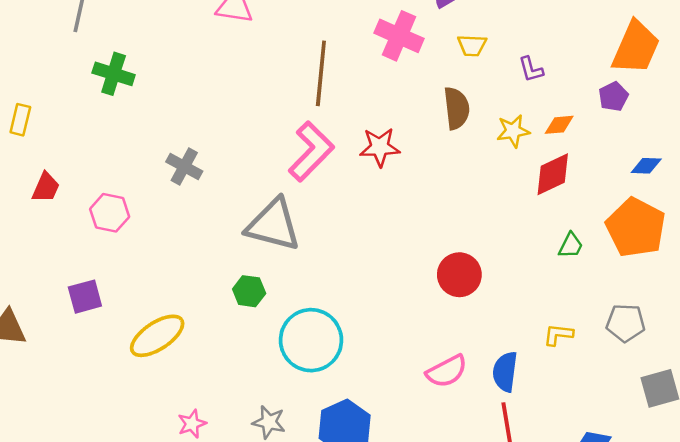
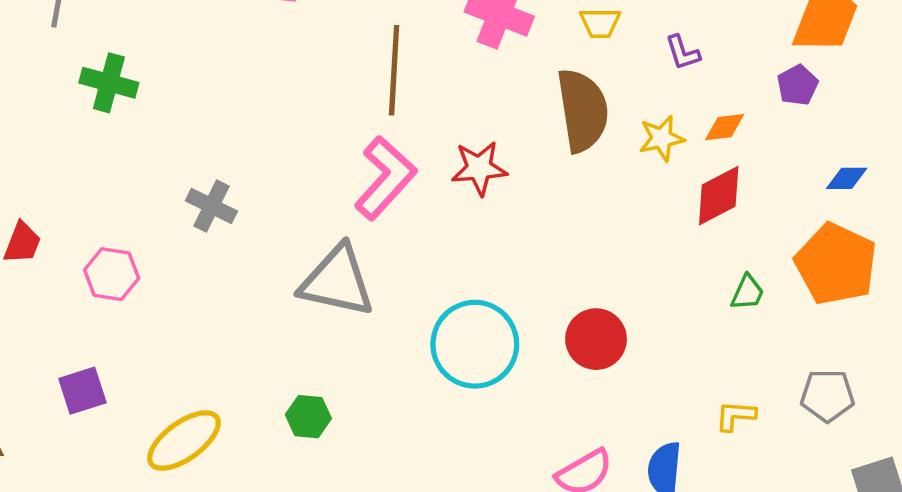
brown semicircle: (457, 108) -> (583, 110), size x1.4
green hexagon: (249, 291) -> (308, 417), moved
cyan circle: (311, 340) -> (475, 344), moved

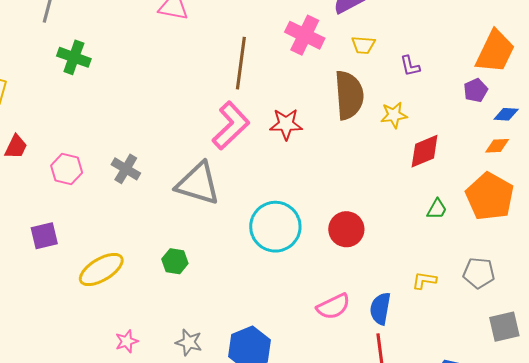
orange diamond: (725, 127) -> (497, 146), moved
blue diamond: (847, 178) -> (506, 114), moved
gray cross: (211, 206) -> (126, 169), moved

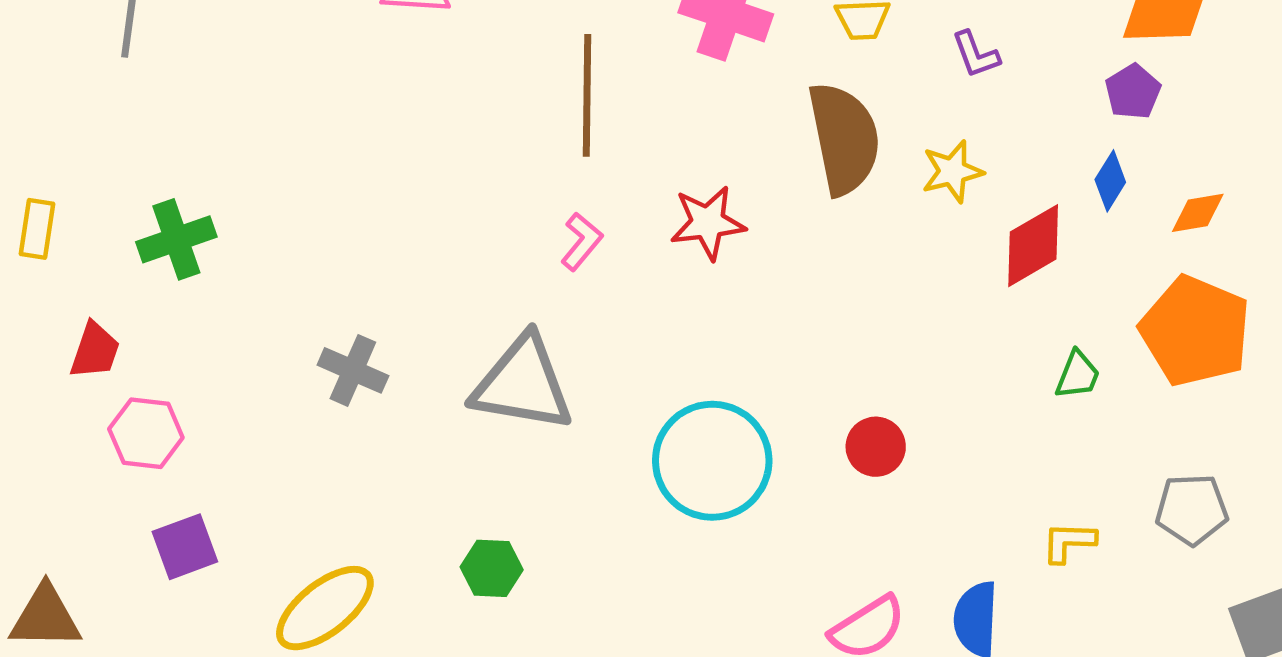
green cross: (74, 57) -> (176, 239), moved, turned -32
blue diamond: (506, 114) -> (1110, 181), moved, turned -55
pink L-shape: (231, 126) -> (582, 241), size x0.5
pink hexagon: (67, 169) -> (146, 433), moved
red circle: (346, 229) -> (876, 447), size x0.7

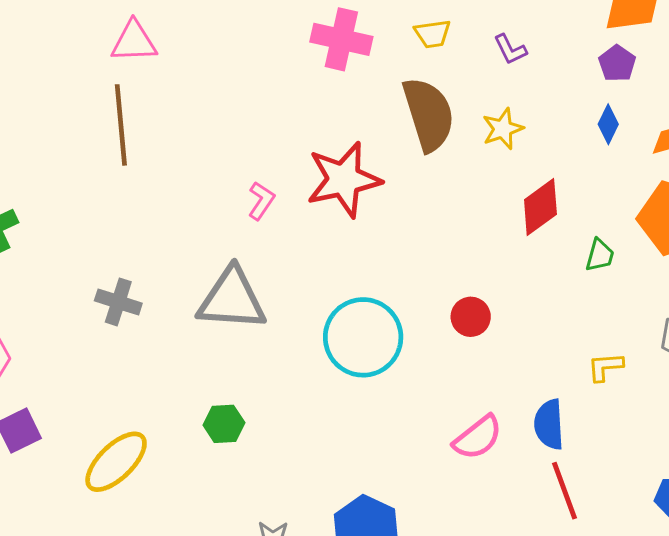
brown line: (587, 95) -> (121, 125), moved
red star: (708, 223) -> (344, 180), size x1.5
red diamond: (1033, 246) -> (540, 207), moved

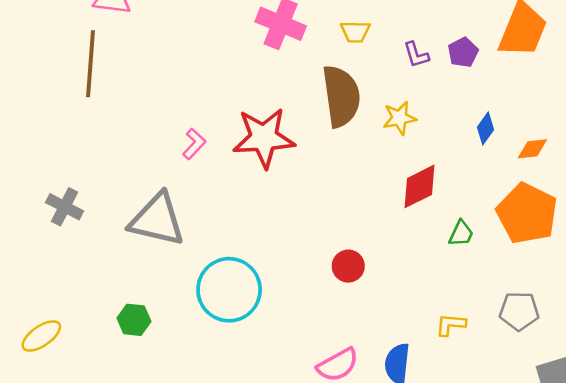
purple pentagon: (617, 63) -> (463, 52), moved
cyan circle: (363, 337) -> (229, 290), moved
yellow ellipse: (116, 462) -> (41, 336), size x0.7

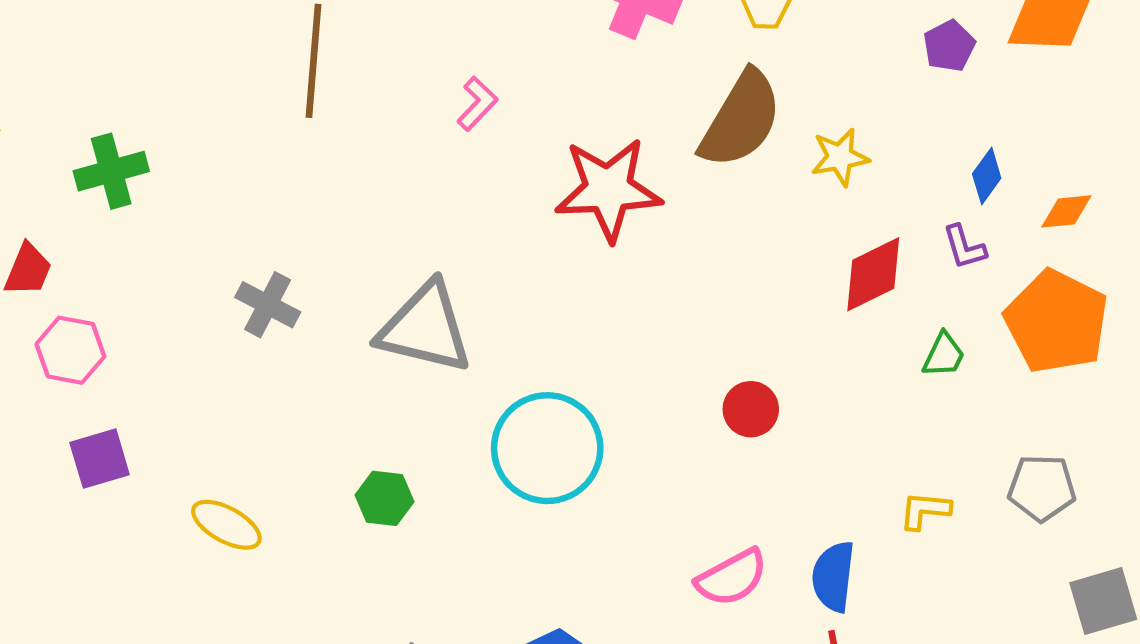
purple L-shape: (416, 55) -> (964, 247), moved
brown semicircle: (341, 96) -> (741, 119), turned 38
pink L-shape: (194, 144) -> (477, 104), moved
yellow ellipse: (41, 336) -> (226, 525), turned 63

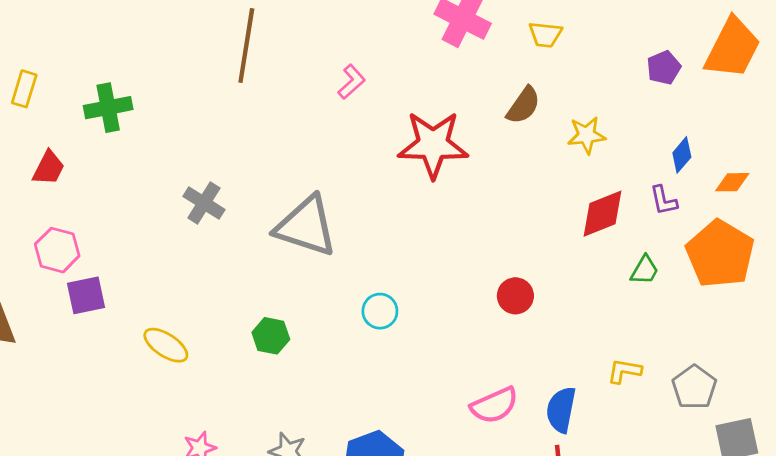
brown semicircle: (741, 119) -> (523, 105), size x0.6
pink hexagon: (70, 350) -> (57, 250), moved
cyan circle: (547, 448) -> (380, 311), size x0.5
gray pentagon: (1042, 488) -> (694, 387), moved, turned 30

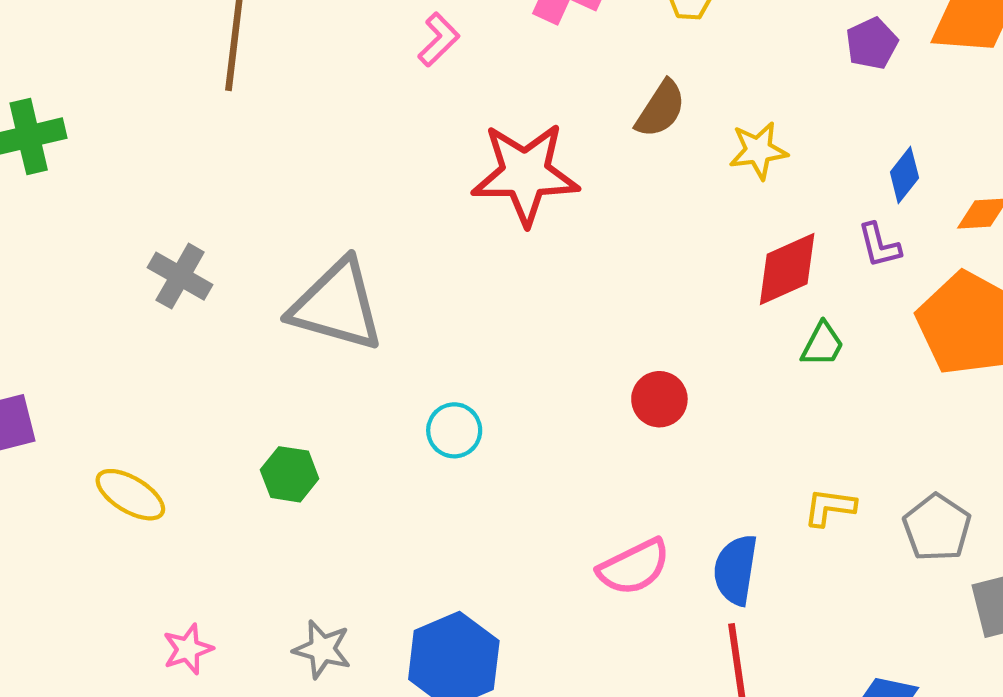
pink L-shape: (352, 82) -> (439, 40), moved
green trapezoid: (645, 270) -> (822, 344), moved

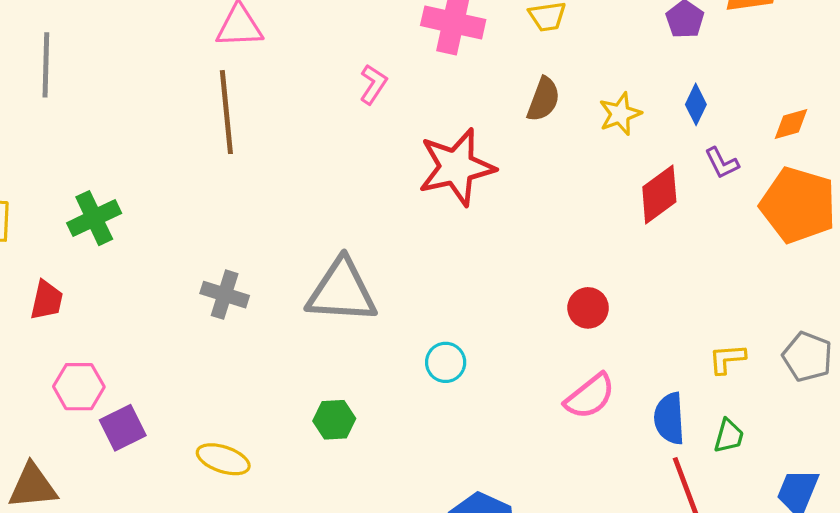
blue diamond: (904, 175) -> (696, 104), moved
green trapezoid: (822, 344) -> (729, 436), moved
pink semicircle: (634, 567) -> (590, 396), moved

